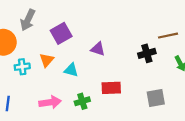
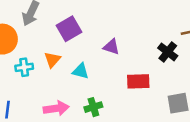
black cross: (147, 53) -> (168, 52), turned -36
red rectangle: (111, 88) -> (138, 81), moved

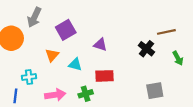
cyan cross: (24, 67) -> (29, 77), moved
red rectangle: (138, 81) -> (104, 76), moved

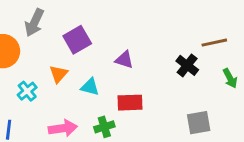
cyan cross: (29, 77) -> (27, 91), moved, turned -32

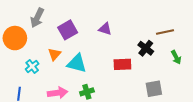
purple triangle: (124, 60) -> (105, 29), moved
cyan triangle: (90, 87) -> (77, 63), size x1.5
red rectangle: (130, 103) -> (122, 64), moved

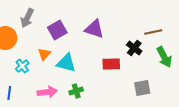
purple triangle: (105, 29) -> (94, 29), size x1.5
green arrow: (176, 57) -> (164, 57), size x1.5

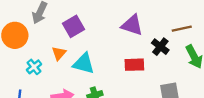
purple triangle: (94, 29) -> (132, 25), moved

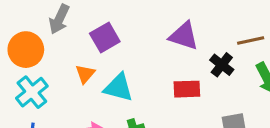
cyan cross: (34, 67) -> (32, 92), moved, size x1.5

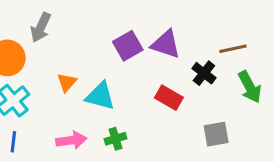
purple square: (105, 37) -> (128, 46), moved
red rectangle: (187, 89) -> (169, 98), turned 32

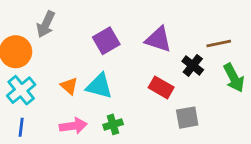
purple square: (128, 46) -> (106, 41), moved
orange triangle: (67, 82) -> (69, 86), moved, turned -30
gray square: (216, 134) -> (187, 118), moved

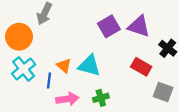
purple square: (106, 41) -> (109, 26), moved
gray square: (187, 118) -> (163, 92), turned 30
blue line: (21, 127) -> (49, 81), moved

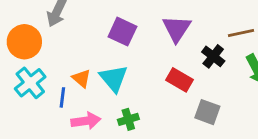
purple square: (109, 26) -> (122, 32), moved, turned -35
purple triangle: (139, 26) -> (177, 29), turned 45
cyan triangle: (89, 66) -> (114, 78), turned 35

